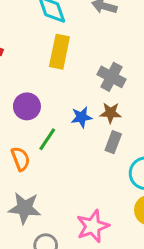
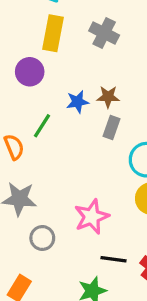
gray cross: (111, 77) -> (104, 33), moved
purple circle: (27, 106) -> (30, 72), moved

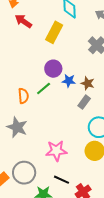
yellow rectangle: (53, 33) -> (54, 32), moved
purple circle: (30, 72) -> (53, 69), moved
gray circle: (42, 238) -> (24, 173), moved, size x1.5

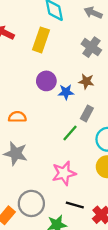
brown star: (88, 83) -> (86, 81), moved
green line: (44, 88) -> (70, 133), moved
orange semicircle: (23, 96) -> (17, 117), turned -77

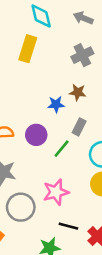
gray cross: (91, 47) -> (82, 55), turned 30
purple circle: (46, 81) -> (36, 135), moved
gray circle: (31, 203) -> (21, 207), moved

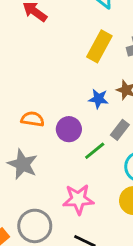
yellow rectangle: (28, 49) -> (99, 46), moved
gray circle: (21, 207) -> (35, 226), moved

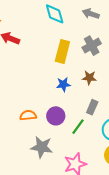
blue star: (98, 99) -> (63, 84), moved
gray star: (23, 164) -> (42, 147), moved

